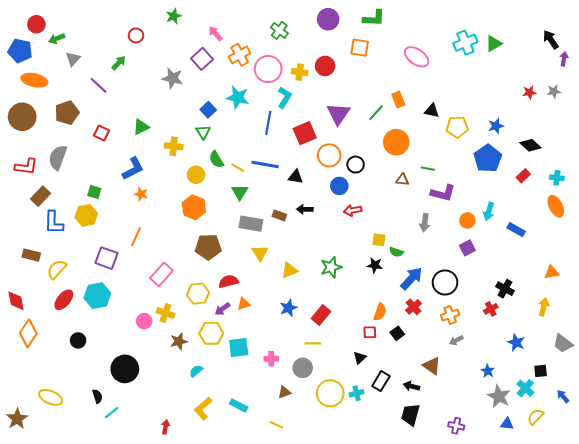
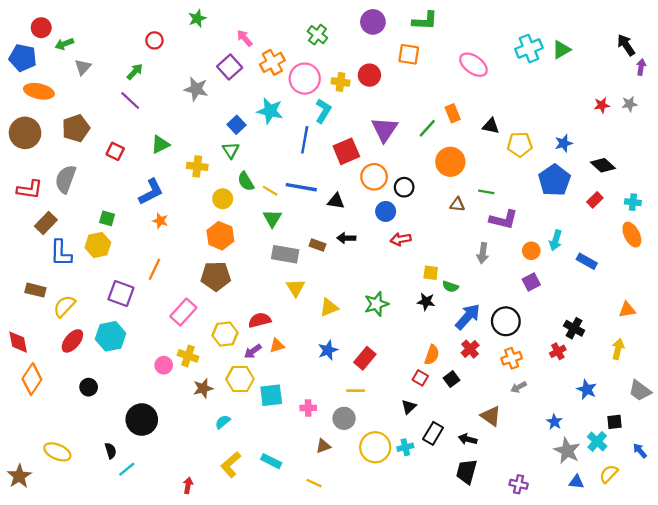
purple line: (98, 85) -> (130, 101), moved
brown pentagon: (208, 247) -> (216, 276), moved
red square: (370, 332) -> (420, 378), turned 32

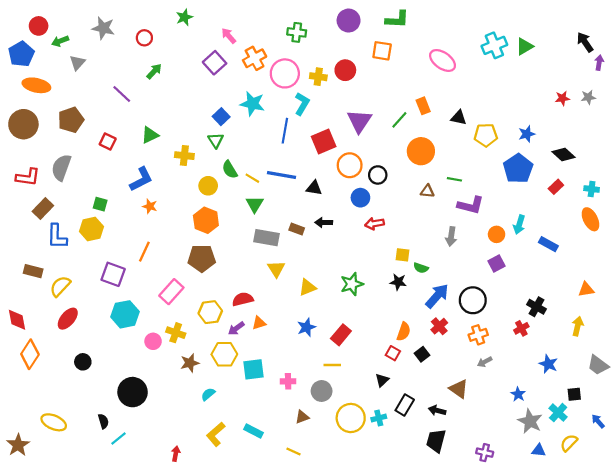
green cross: (317, 35) -> (297, 32), turned -30
blue pentagon: (23, 58) -> (21, 54), turned 30
green arrow: (135, 72) -> (154, 71), moved
gray star: (196, 89) -> (103, 28), moved
cyan hexagon: (111, 336) -> (125, 314), moved

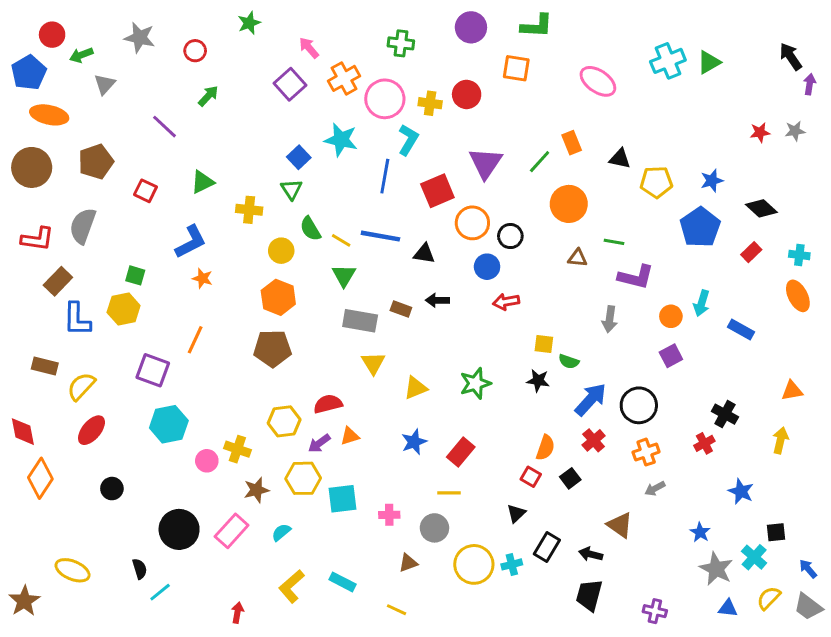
pink rectangle: (171, 292) -> (232, 531), moved
gray trapezoid: (598, 365) -> (808, 607), moved

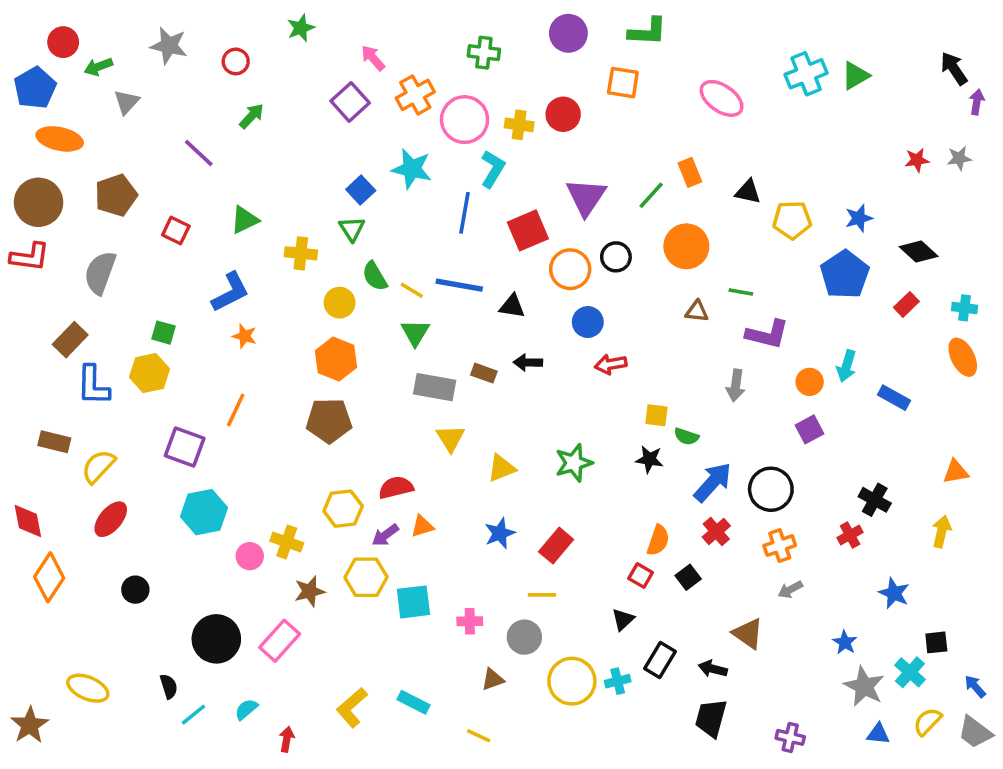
black circle: (510, 236) -> (616, 257), moved
red L-shape: (37, 239) -> (30, 257), moved
cyan semicircle: (281, 532) -> (246, 709), moved

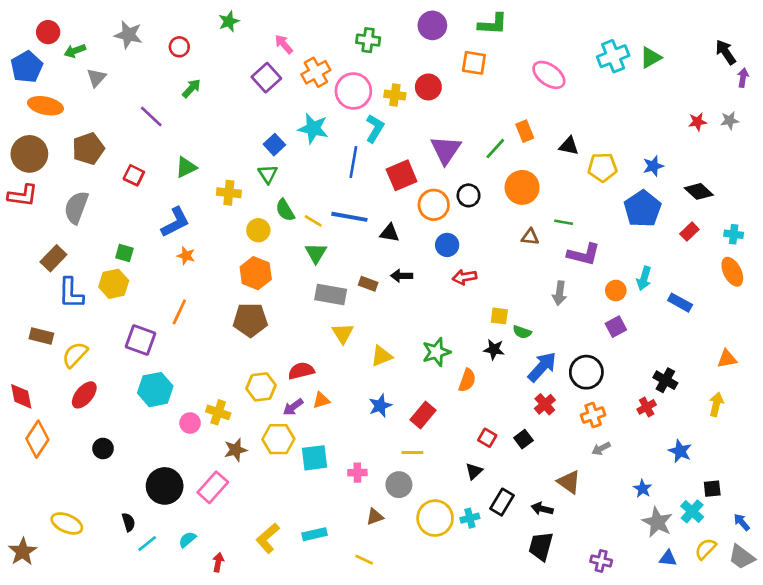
orange semicircle: (658, 540) -> (467, 380), moved
cyan rectangle: (413, 702) -> (315, 534), turned -40

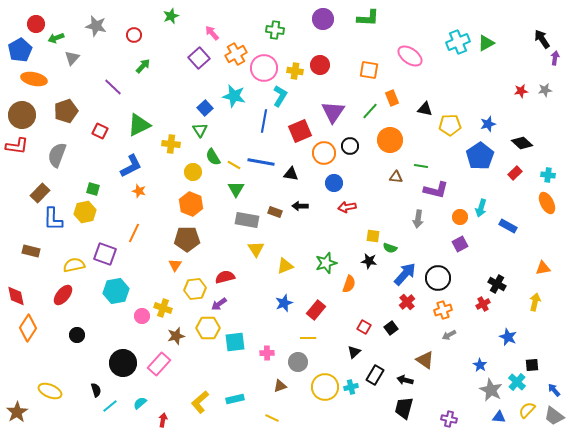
orange square: (474, 63) -> (369, 70), moved
green triangle: (186, 167) -> (139, 125), size x1.4
yellow semicircle: (75, 355) -> (74, 265), moved, turned 35
orange triangle: (321, 400) -> (175, 265), moved, turned -40

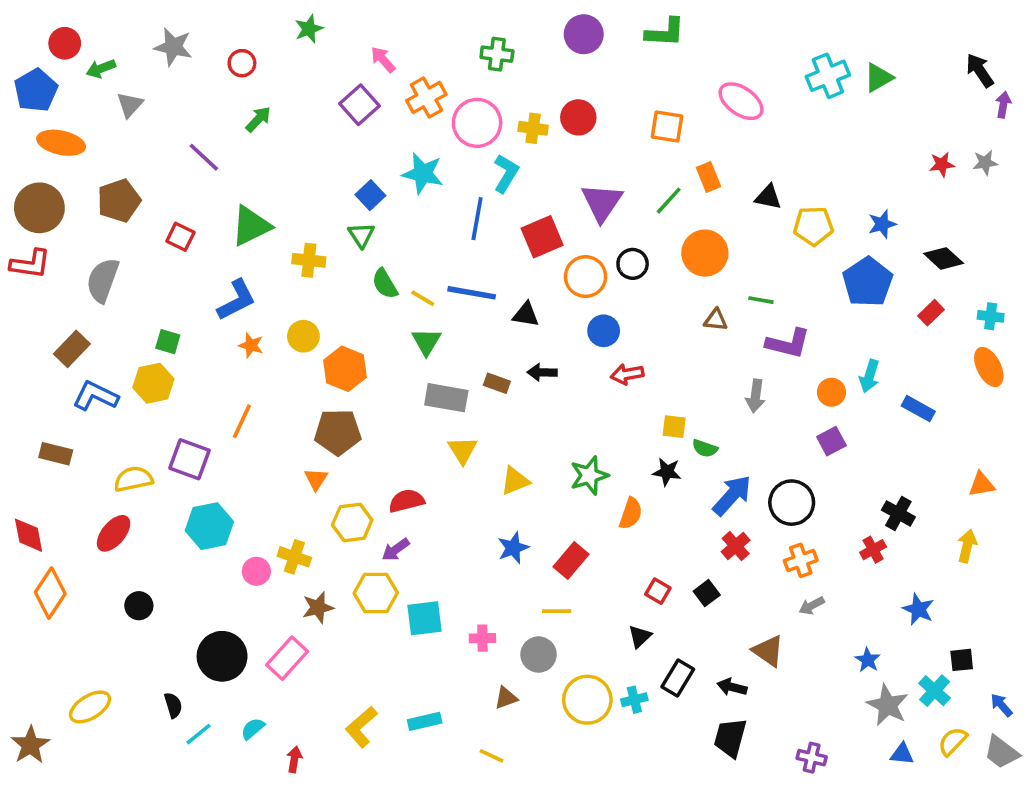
yellow circle: (193, 172) -> (303, 336), moved
blue L-shape: (53, 219) -> (95, 396), turned 115
yellow ellipse: (50, 391) -> (90, 707), turned -55

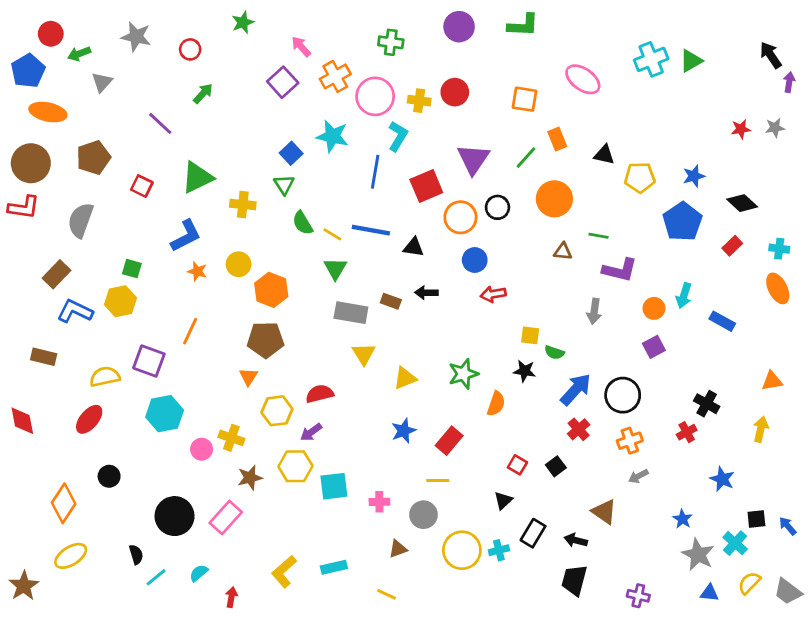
orange diamond: (50, 593) -> (64, 503), moved
blue arrow: (1001, 705) -> (788, 526), moved

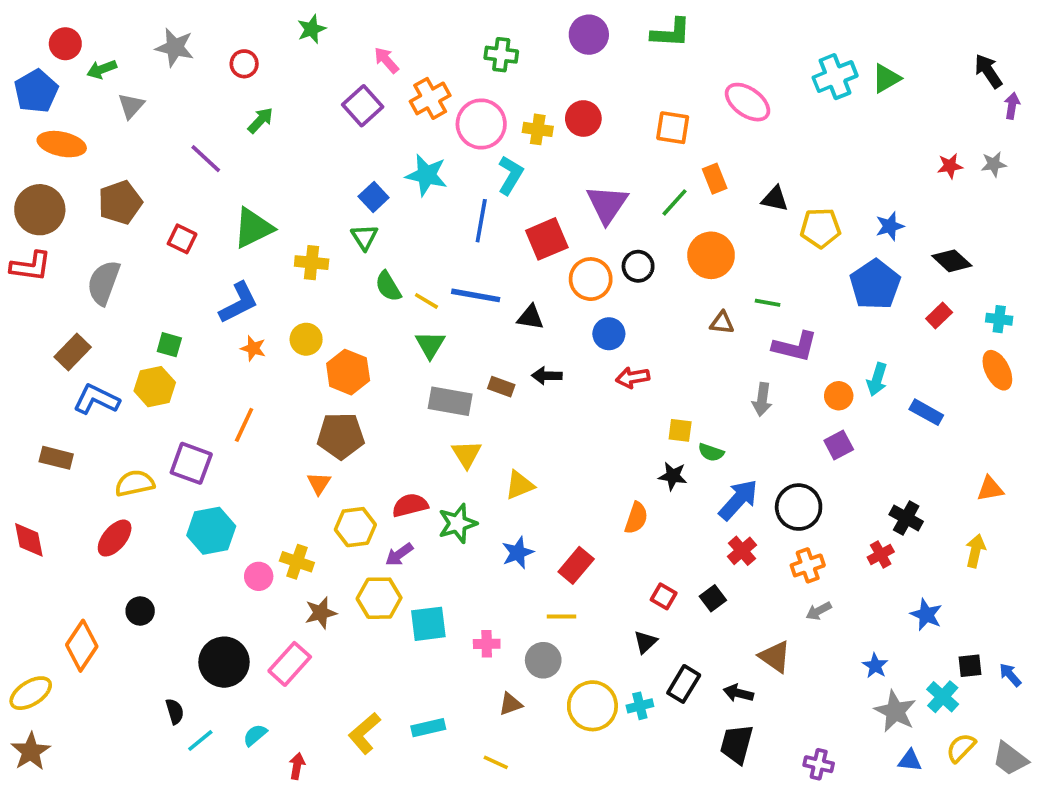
green star: (463, 374) -> (457, 523), moved
yellow ellipse: (71, 556) -> (31, 693), moved

